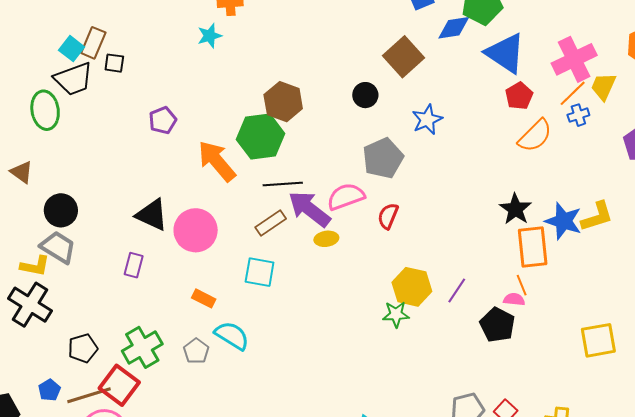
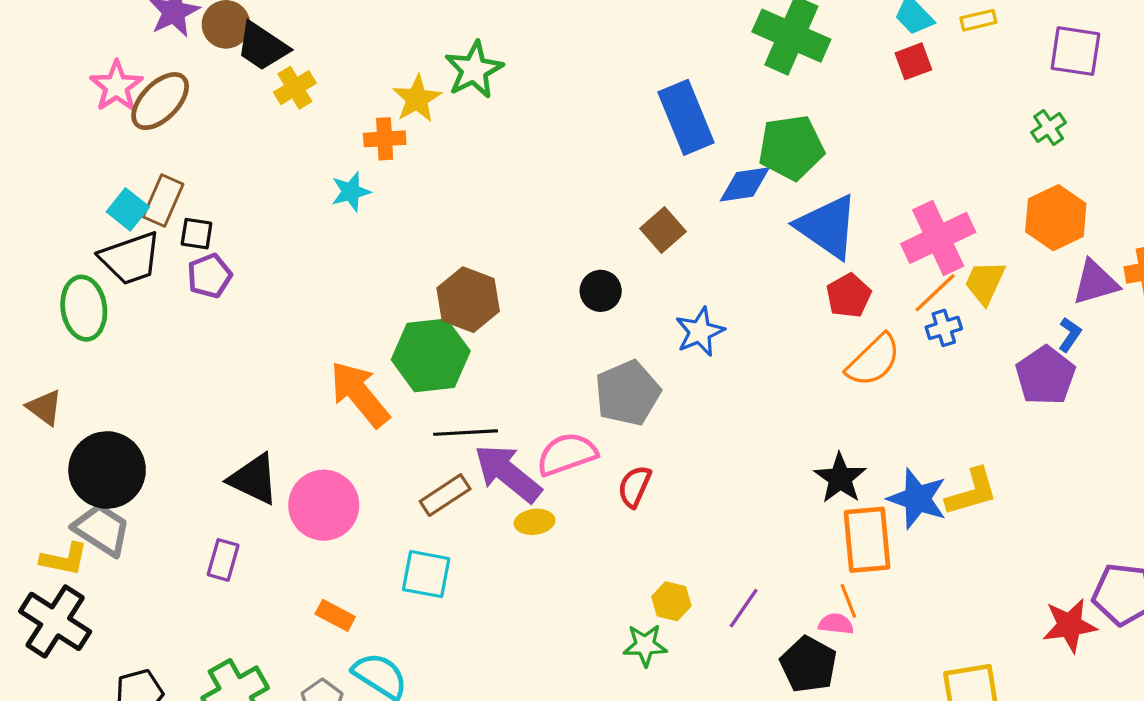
brown square: (403, 57) -> (663, 230), size x0.7
purple pentagon: (163, 120) -> (209, 276), moved
black circle: (61, 210) -> (107, 470), size x1.4
yellow hexagon: (412, 287) -> (671, 601), size x0.6

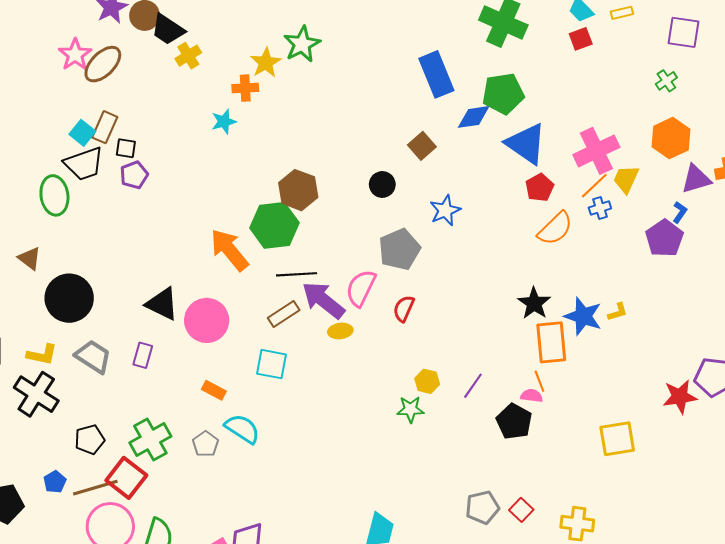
pink semicircle: (567, 454) -> (361, 288), turned -45
yellow L-shape: (972, 492) -> (618, 312), size x0.6
gray trapezoid: (102, 529) -> (93, 357), moved

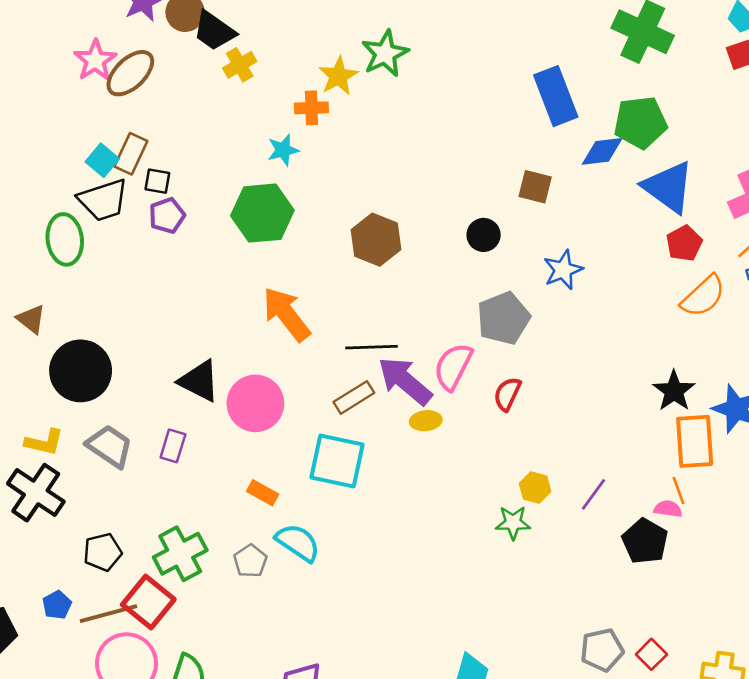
brown square: (422, 146) -> (535, 187), turned -36
green hexagon: (274, 225) -> (262, 213), moved
cyan square: (272, 364) -> (337, 461), size x1.4

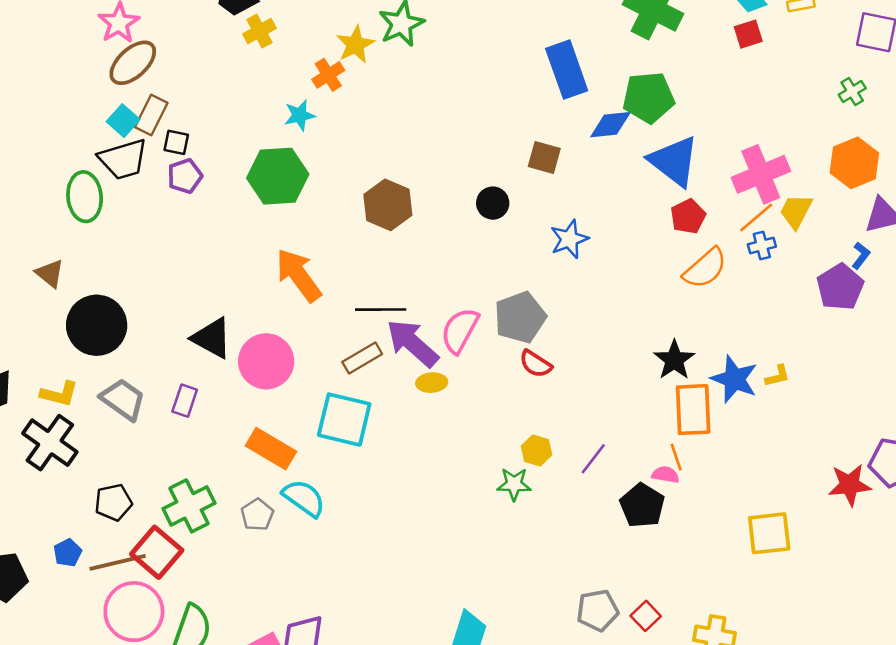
brown ellipse: (130, 73) -> (133, 63), moved
orange cross: (311, 108) -> (328, 75), turned -32
gray pentagon: (503, 318) -> (520, 317), moved
red semicircle: (507, 394) -> (536, 364), moved, turned -84
orange rectangle: (263, 493) -> (271, 449), size x1.6

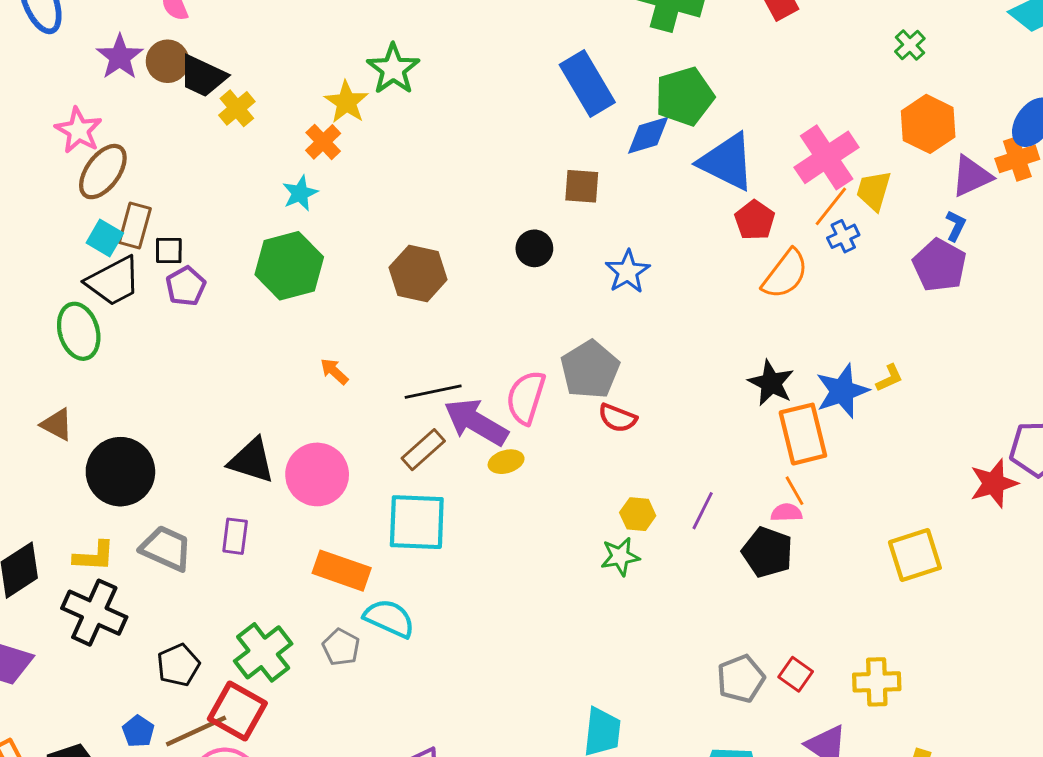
orange arrow: (299, 275) -> (334, 371), size x0.5
blue star: (734, 379) -> (842, 391), turned -30

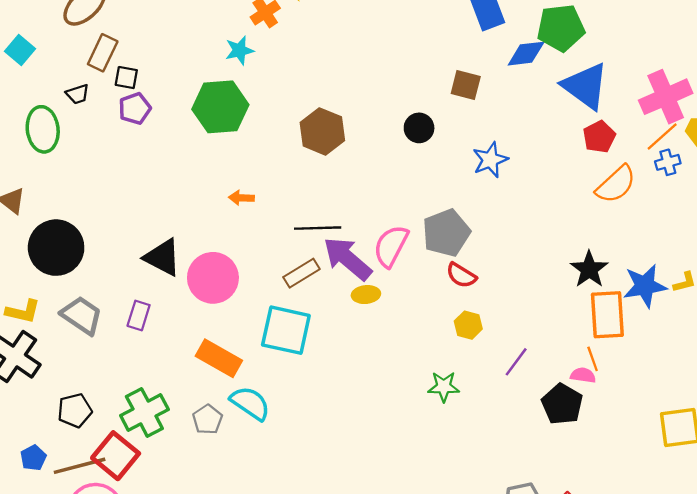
cyan square: (105, 238) -> (20, 50), moved
black trapezoid: (113, 281) -> (78, 94), size x0.5
orange arrow: (334, 371) -> (241, 198), turned -50
yellow hexagon: (638, 514) -> (468, 325), moved

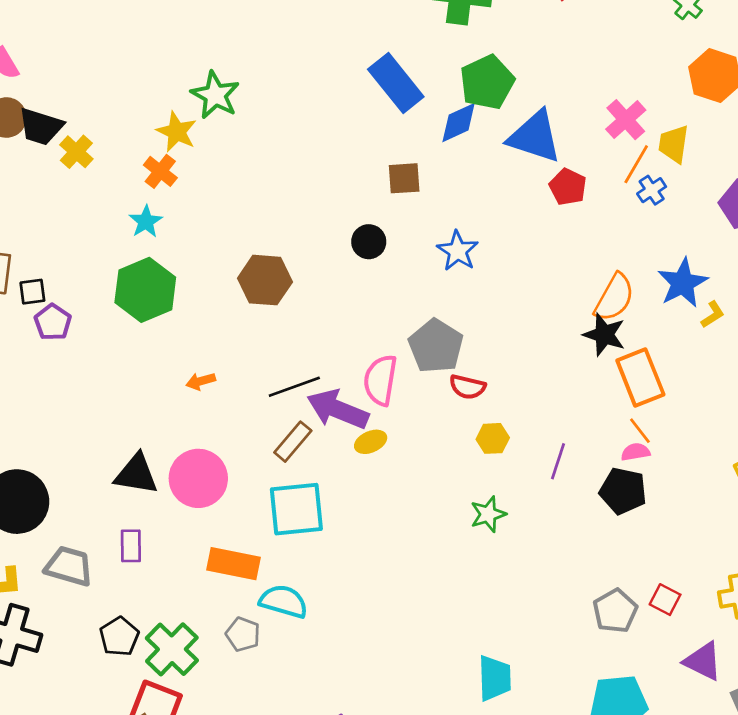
pink cross: (666, 97) -> (626, 120), size x0.7
orange semicircle: (616, 184) -> (614, 297), moved
blue star: (645, 286) -> (683, 283), moved
black pentagon: (75, 411) -> (119, 637), moved

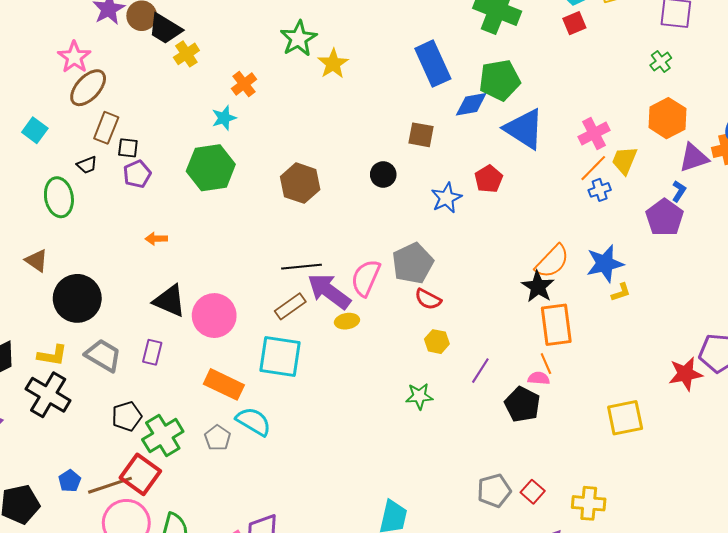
yellow star: (177, 132) -> (333, 64), moved
red pentagon: (568, 187) -> (489, 179), moved
orange arrow: (201, 381) -> (156, 239), moved

